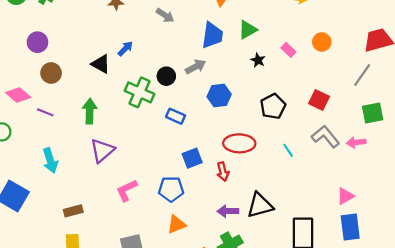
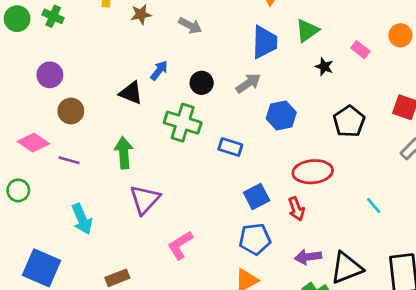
gray arrow: (165, 15) -> (190, 25), moved
black circle: (166, 76) -> (202, 83), moved
cyan line: (288, 150) -> (374, 206), moved
blue pentagon: (171, 189) -> (255, 239), moved
black triangle: (260, 205) -> (346, 268), moved

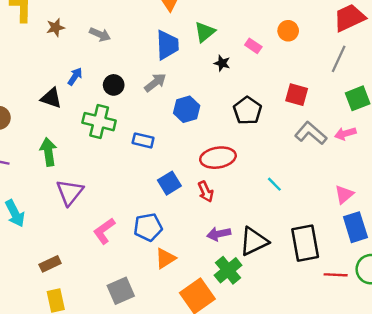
blue pentagon: (255, 239) -> (148, 227), moved

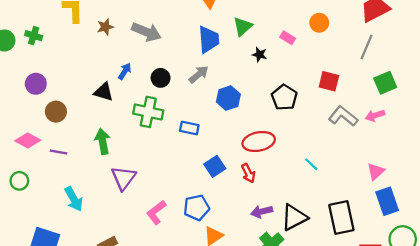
gray arrow: (100, 34) -> (146, 32), size x1.5

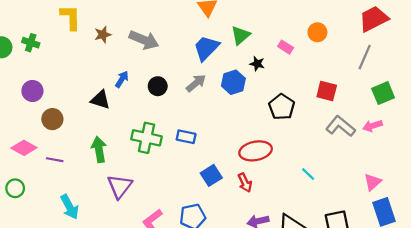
blue trapezoid: (209, 39) -> (206, 48), turned -132
blue hexagon: (228, 98) -> (233, 82), moved
green cross: (148, 112) -> (146, 138), moved

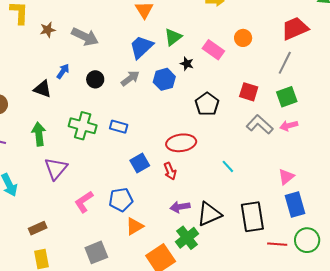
pink rectangle: (286, 47) -> (213, 50), size x1.5
green square: (383, 93) -> (287, 97), moved

